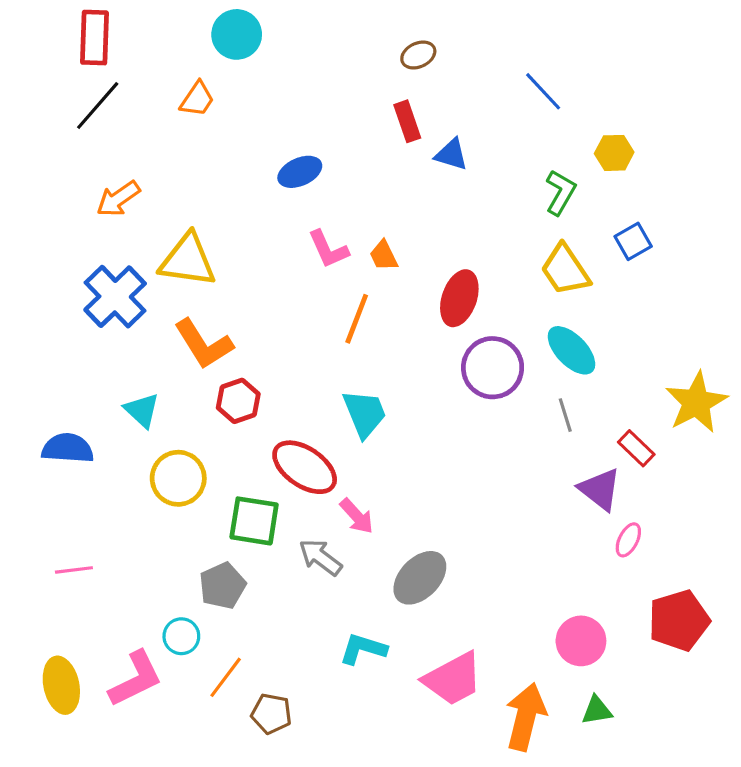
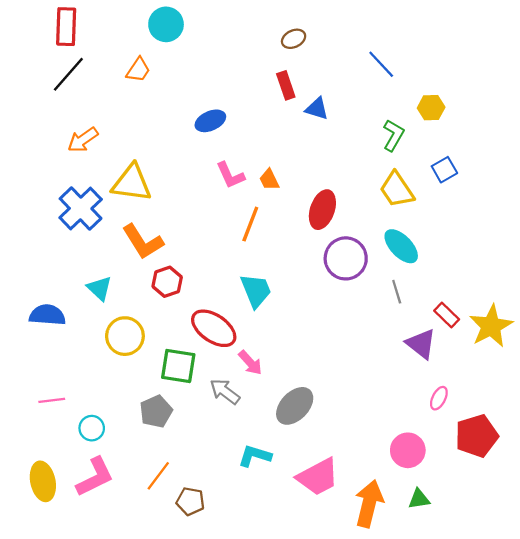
yellow star: (696, 402) -> (491, 326), moved
pink ellipse: (628, 540) -> (439, 398), moved
cyan circle: (181, 636) -> (92, 428), moved

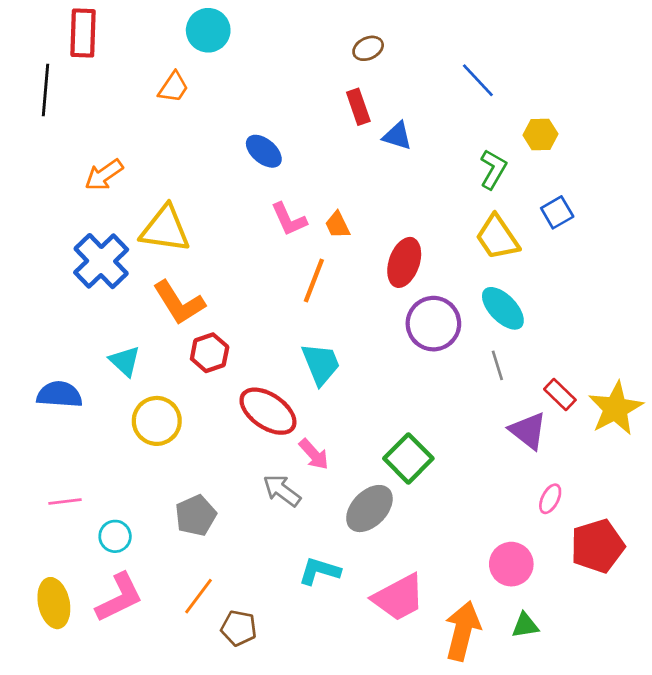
black line: (68, 74) -> (46, 90), moved, turned -36
blue ellipse: (210, 121) -> (264, 151), turned 64
green square: (178, 366) -> (408, 458), moved, turned 36

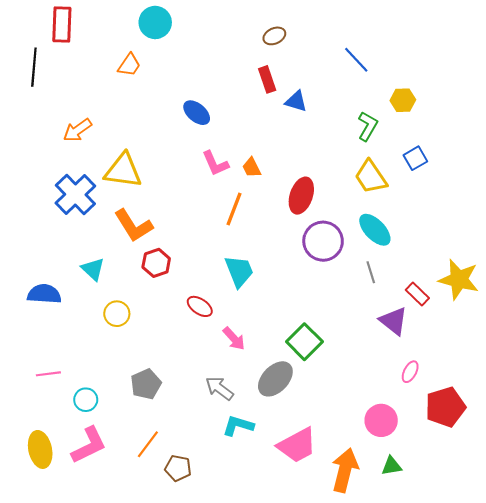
yellow star: (616, 408) -> (459, 279), moved, turned -30
red ellipse: (268, 411) -> (200, 306), size x0.6
yellow circle: (157, 421) -> (117, 314), size x0.7
gray arrow: (282, 490) -> (219, 388), moved

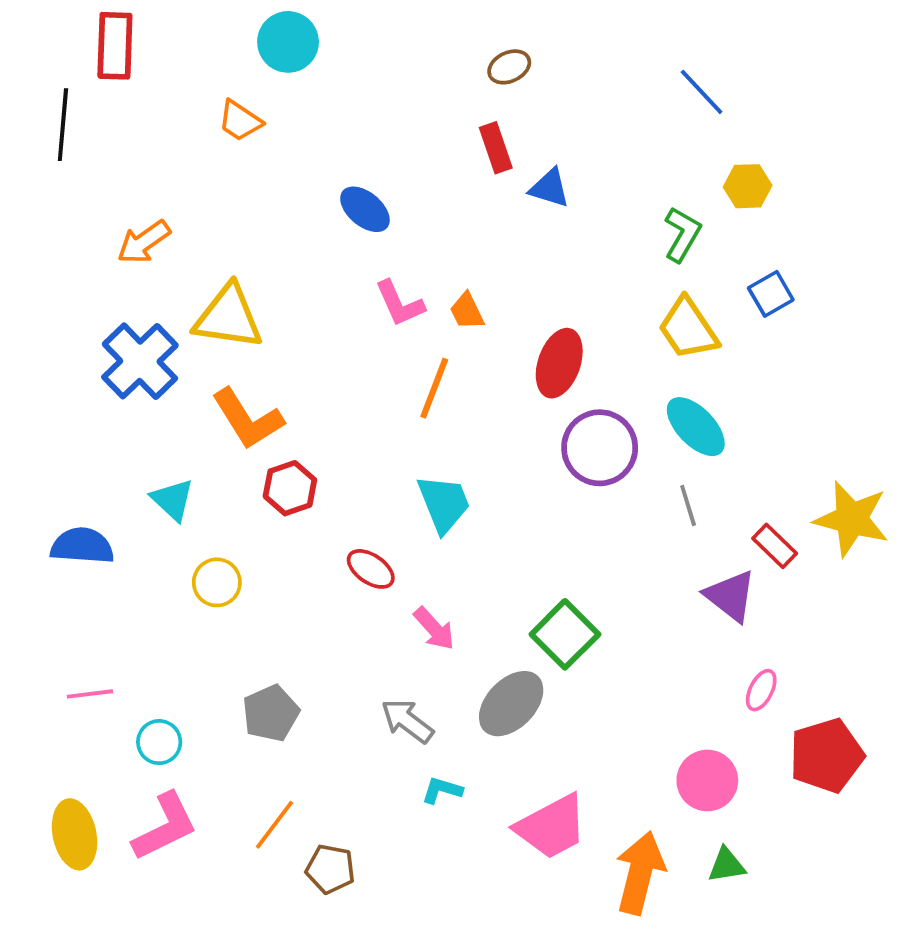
blue line: (356, 60) -> (702, 92), moved
orange trapezoid: (129, 65) -> (240, 121), turned 90
cyan L-shape: (238, 426) -> (442, 790), size x0.7

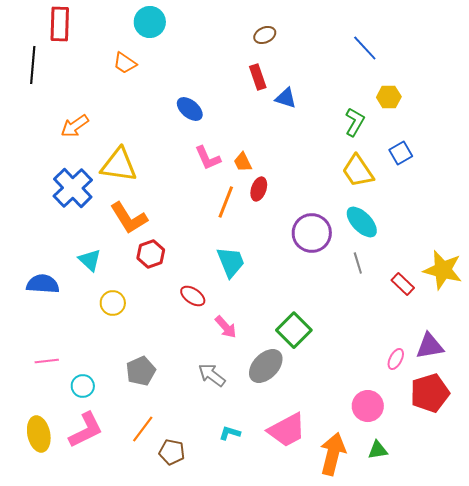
red ellipse: (559, 363) -> (259, 189), moved, size x0.7
purple triangle: (730, 596) -> (430, 346), moved, turned -48
cyan L-shape: (442, 790) -> (230, 433), moved

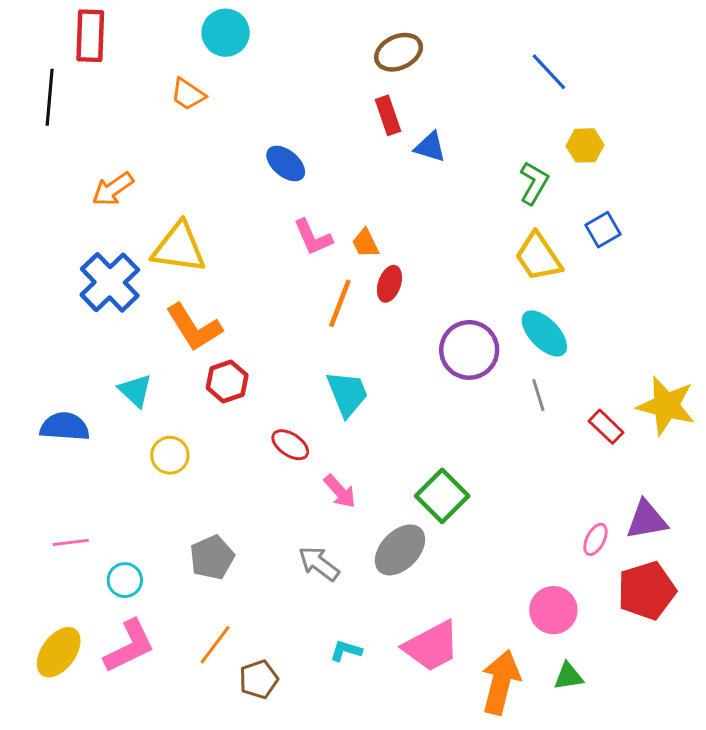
brown ellipse: (265, 35) -> (399, 52), size x1.4
yellow ellipse: (39, 434) -> (59, 652), turned 48
brown pentagon: (172, 452) -> (259, 679), turned -30

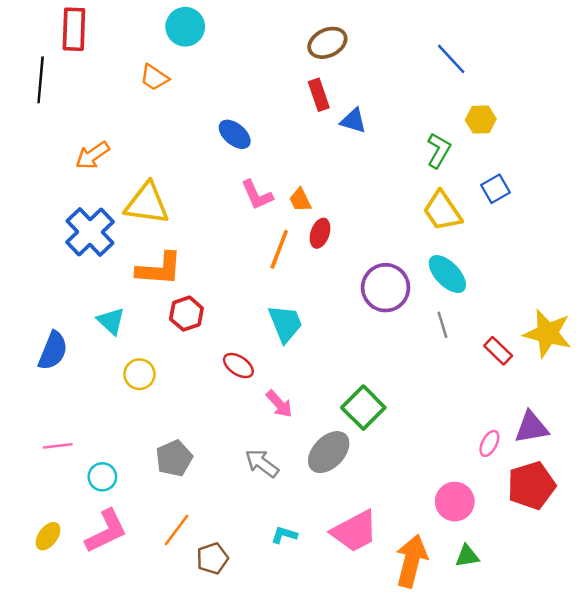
orange L-shape: (194, 327) -> (159, 269), turned -54
blue semicircle: (65, 427) -> (53, 351), turned 108
yellow ellipse: (59, 652) -> (48, 536), size x0.7

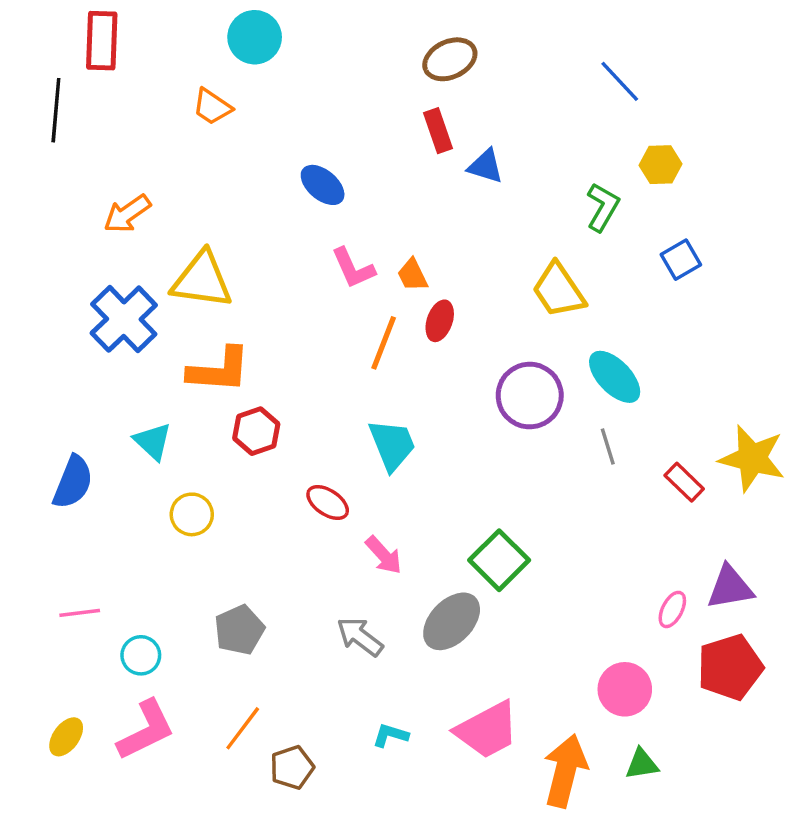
yellow trapezoid: (442, 211) -> (559, 290), moved

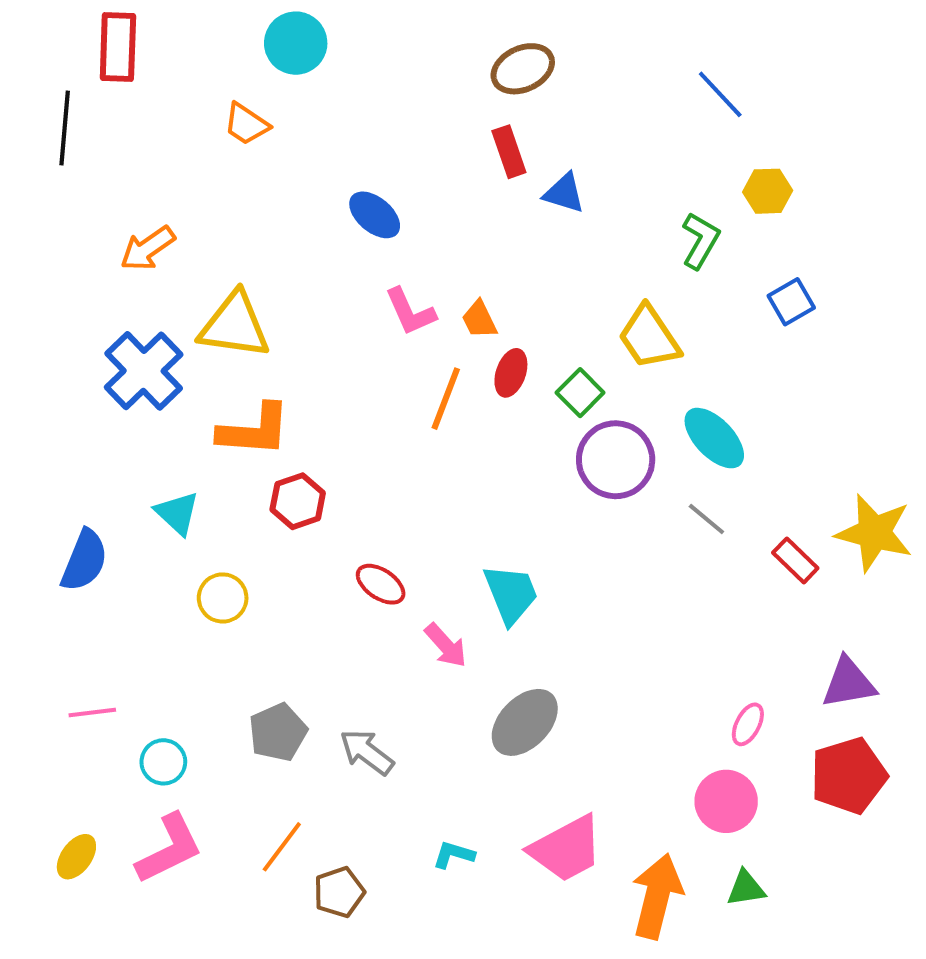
cyan trapezoid: (392, 445) -> (511, 594), moved
gray line: (608, 446) -> (706, 519), turned -33
green square: (499, 560) -> (580, 393), moved, size x0.7
pink ellipse: (672, 609) -> (748, 724), moved
gray arrow: (360, 637) -> (367, 752), moved

